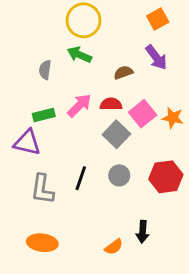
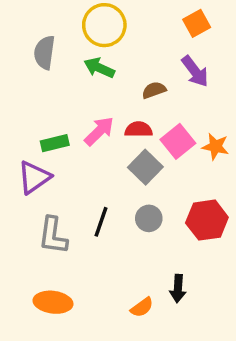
gray semicircle: (45, 70) -> (44, 52), moved, size x1.4
purple triangle: (27, 142) -> (34, 177), turned -48

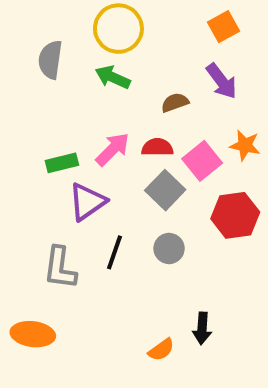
orange star: (215, 147) -> (245, 145), moved
purple triangle: (34, 177) -> (87, 202), moved
red hexagon: (207, 220) -> (235, 215), moved
orange ellipse: (53, 302) -> (33, 334), moved

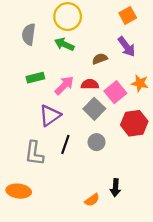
green rectangle: (62, 163) -> (35, 78), moved

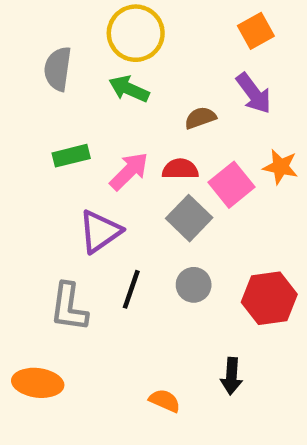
red hexagon: (134, 123) -> (269, 298), moved
orange semicircle: (92, 200) -> (165, 401), moved, turned -120

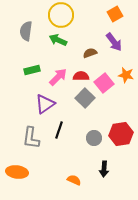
gray circle: (194, 285) -> (94, 138), moved

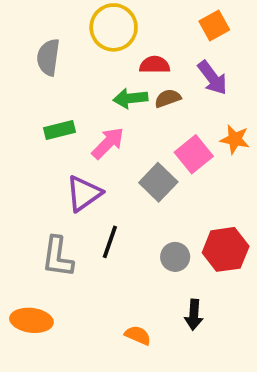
green arrow: (58, 40) -> (130, 98), moved, turned -30
red semicircle: (81, 76) -> (155, 65), moved

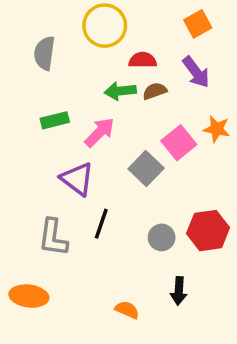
purple triangle: (84, 193) -> (77, 179), turned -48

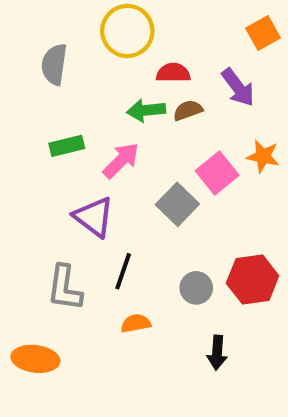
orange square: (198, 24) -> (263, 33), moved
orange semicircle: (127, 310) -> (136, 323), moved, turned -35

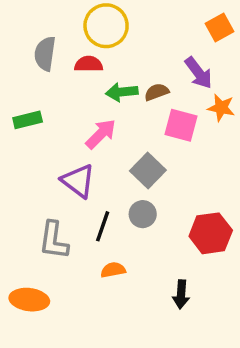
red semicircle: (173, 73) -> (89, 64), moved
green rectangle: (67, 146) -> (28, 120), moved
orange star: (263, 156) -> (221, 108), moved
pink square: (217, 173) -> (181, 125), moved, turned -36
gray circle: (196, 288) -> (143, 214), moved

